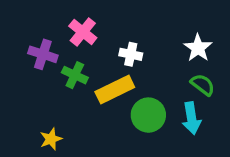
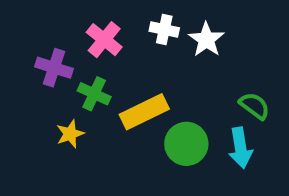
white star: (198, 48) -> (206, 40), moved
white cross: (131, 54) -> (164, 30), moved
yellow star: (51, 139) -> (70, 134), moved

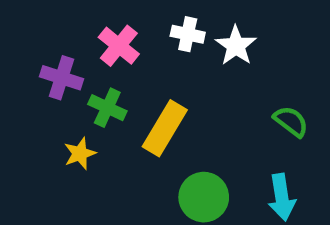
yellow rectangle: (144, 112) -> (165, 128), turned -33
green circle: (186, 144) -> (204, 197), moved
cyan arrow: (240, 148) -> (282, 197), moved

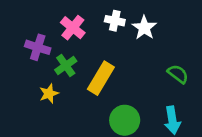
green cross: (107, 108) -> (66, 66), turned 30

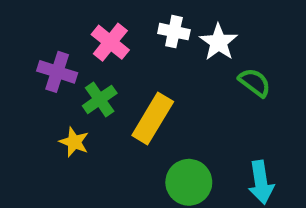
green semicircle: (178, 74) -> (255, 82), moved
yellow star: (49, 94) -> (74, 142), turned -30

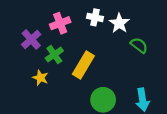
pink cross: (110, 42) -> (60, 23), turned 30
purple cross: (57, 72) -> (31, 39), turned 30

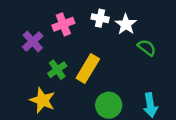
green cross: (54, 55) -> (57, 70), moved
yellow star: (40, 78) -> (43, 100), moved, size x1.5

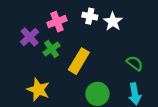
green semicircle: (147, 48) -> (135, 63), moved
green cross: (57, 70) -> (51, 49), moved

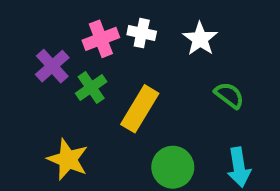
white cross: (90, 16) -> (142, 33), moved
green semicircle: (135, 63) -> (229, 95), moved

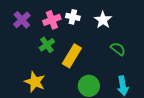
purple cross: (52, 66) -> (22, 20), moved

